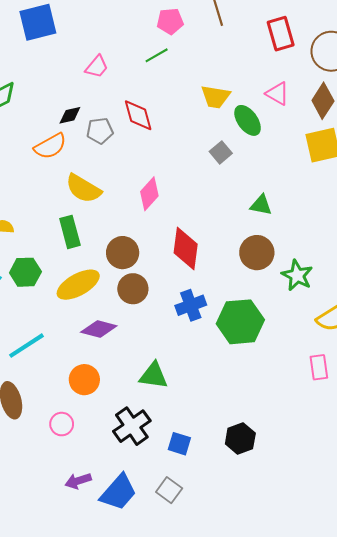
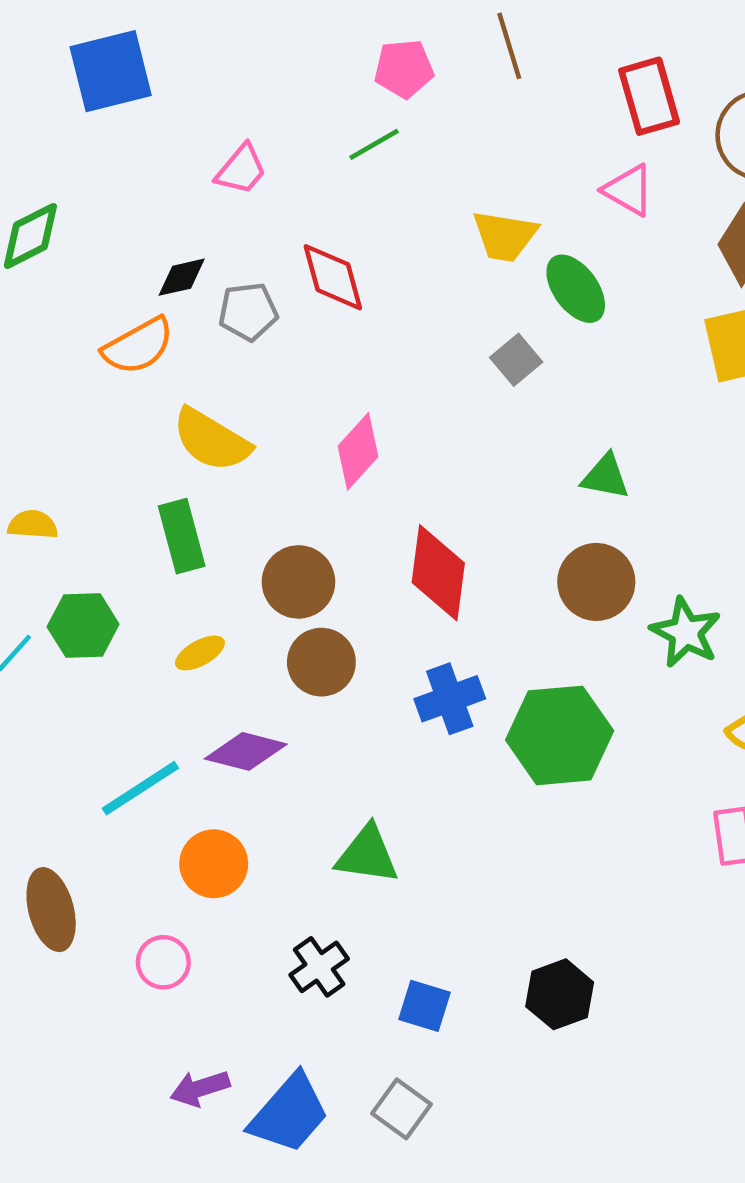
pink triangle: (277, 94) -> (628, 190), moved
yellow ellipse: (78, 285) -> (200, 653), size x0.5
cyan line: (27, 346) -> (140, 788), moved
black cross: (132, 426) -> (319, 967), size x0.7

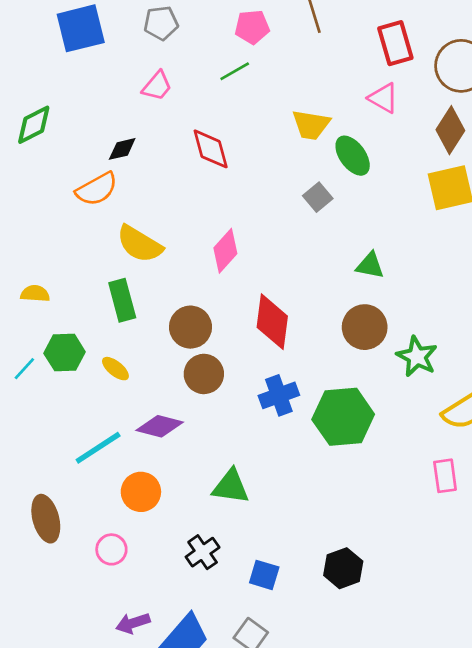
gray pentagon: (248, 312) -> (161, 23), moved
yellow ellipse: (200, 653) -> (115, 369), moved, turned 68

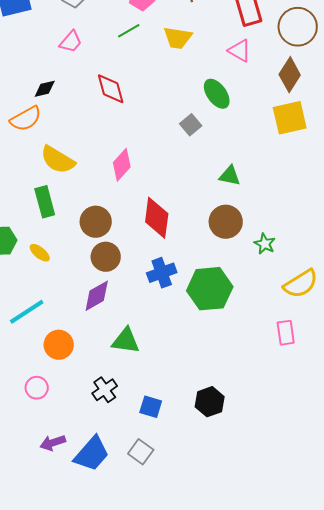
yellow trapezoid: (311, 125) -> (178, 38), moved
green star: (417, 357) -> (265, 244), size x0.7
purple diamond: (160, 426) -> (97, 296), moved, turned -44

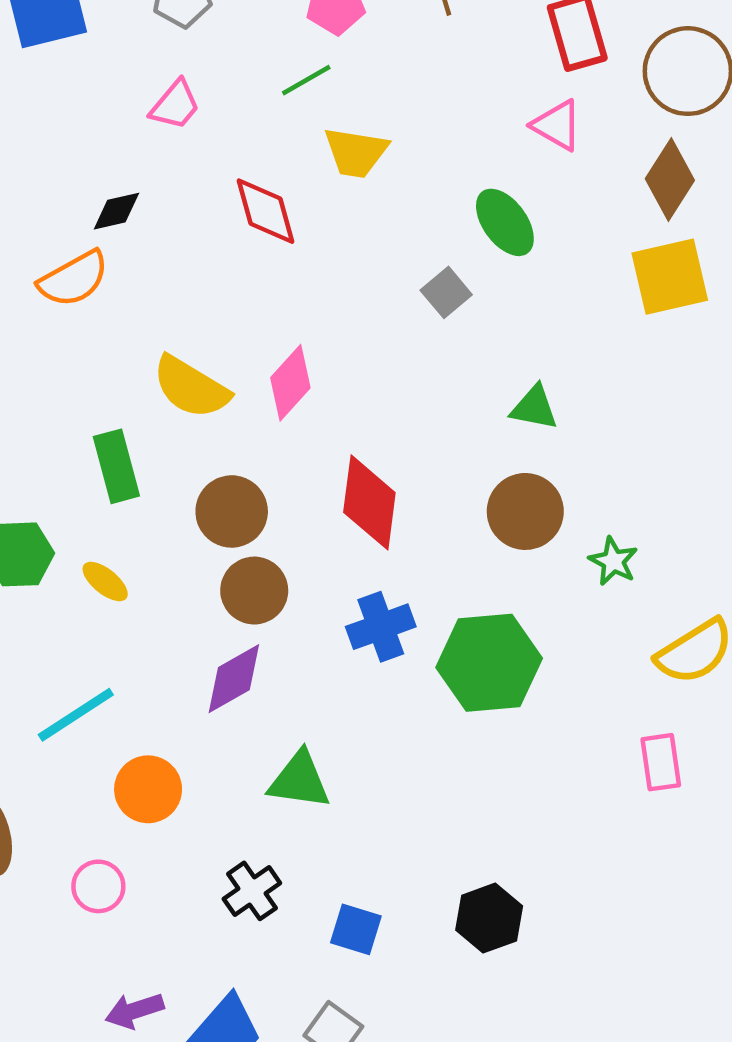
yellow trapezoid: (178, 38) -> (356, 152), moved
yellow semicircle: (58, 160) -> (191, 387), moved

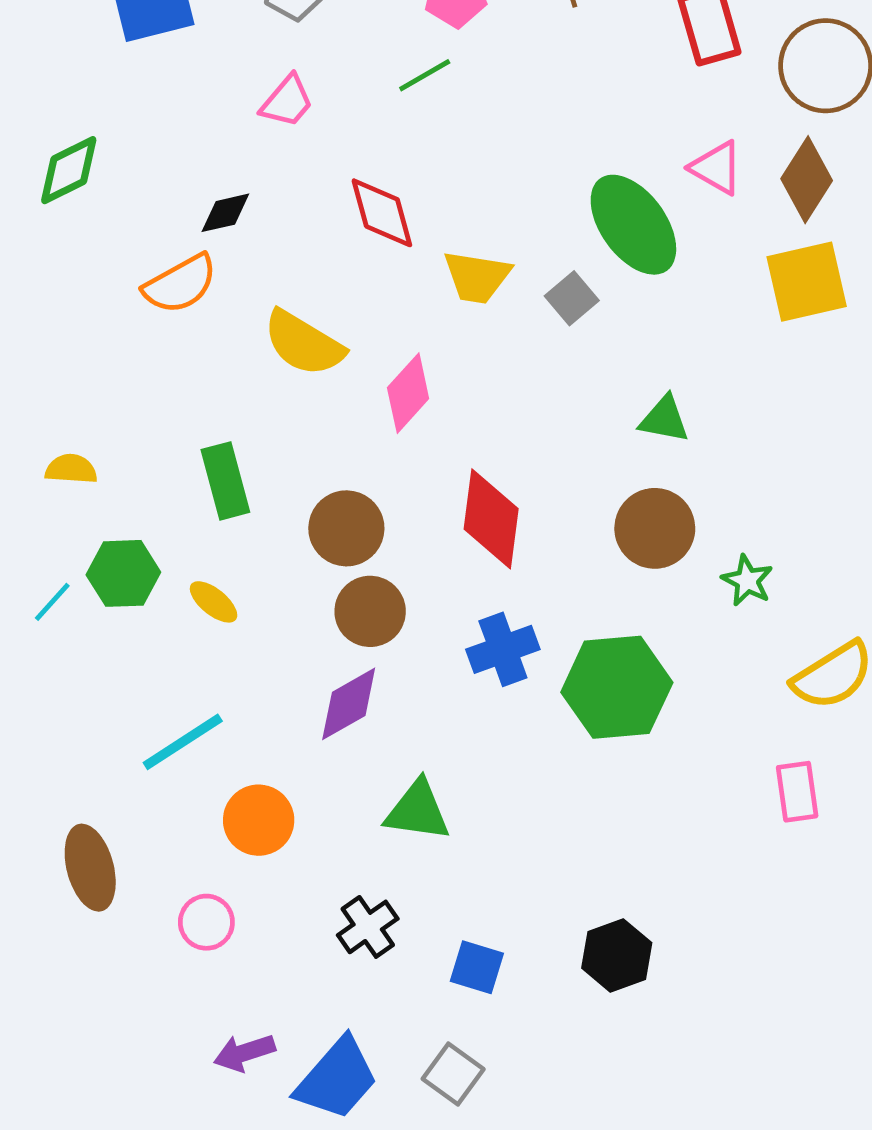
pink triangle: (557, 125) -> (716, 168), moved
yellow trapezoid: (356, 152) -> (477, 277), moved
green ellipse: (505, 222) -> (633, 225), size x1.4
yellow semicircle: (191, 387) -> (304, 343), moved

